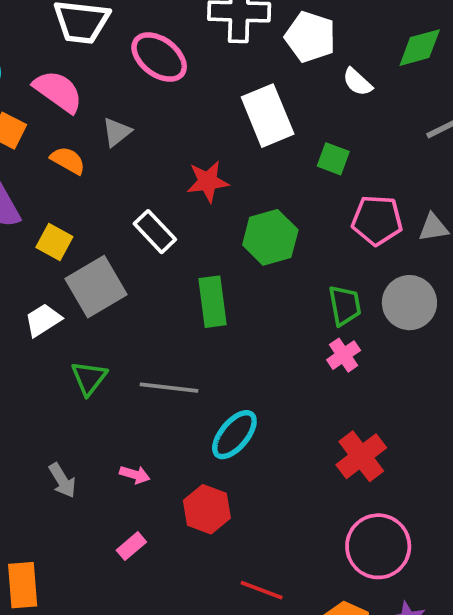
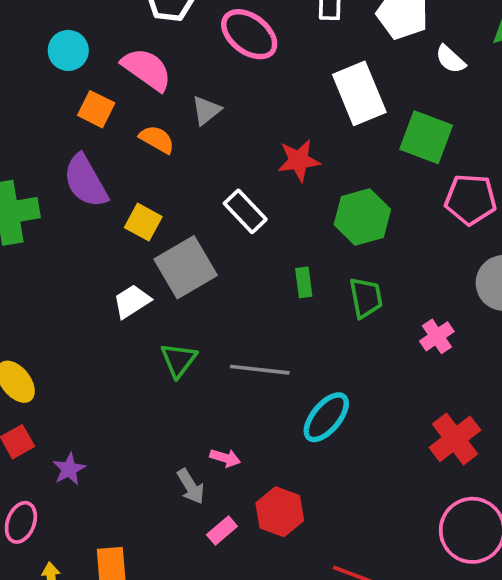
green square: (333, 159) -> (426, 137), size x1.6
green rectangle: (212, 302) -> (304, 282), size x0.6
green trapezoid: (345, 305) -> (366, 298), moved
gray arrow: (62, 480) -> (191, 486), moved
red hexagon: (207, 509) -> (280, 512), moved

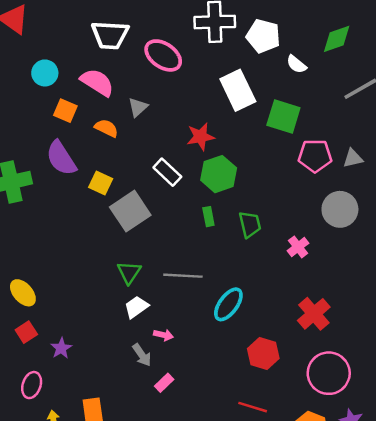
green hexagon: (362, 217) -> (219, 174), moved
white trapezoid: (132, 301) -> (136, 307), moved
red hexagon: (280, 512) -> (263, 354), moved

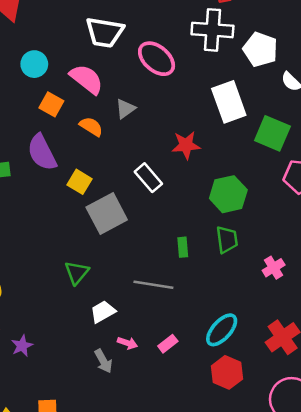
green hexagon: (219, 174) -> (228, 194), moved
green rectangle: (208, 217) -> (183, 247), moved
green triangle: (129, 272) -> (77, 273), moved
cyan ellipse: (228, 304) -> (222, 330), moved
pink rectangle: (164, 383) -> (168, 344), moved

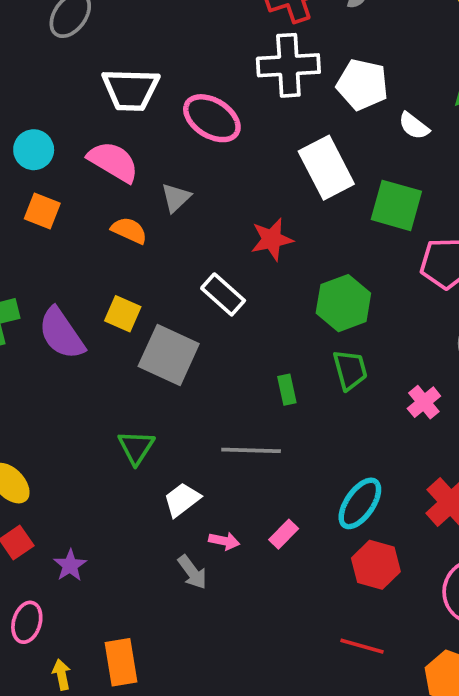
orange square: (51, 104) -> (42, 211), moved
purple semicircle: (42, 152) -> (61, 334), moved
gray square: (107, 214) -> (169, 355), turned -30

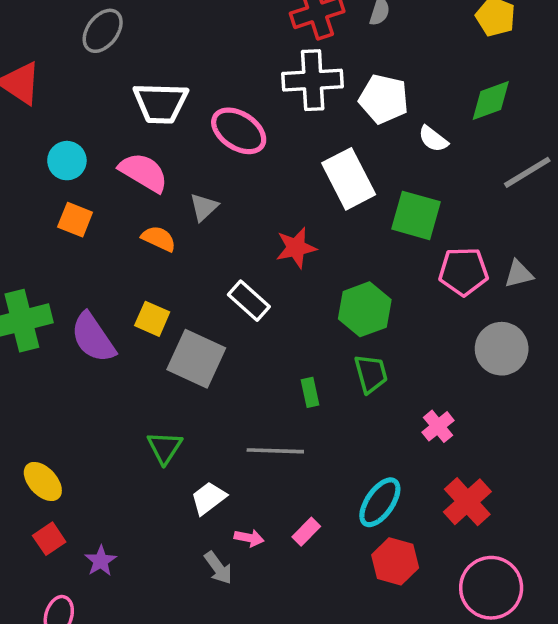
pink cross: (424, 402) -> (438, 426), moved

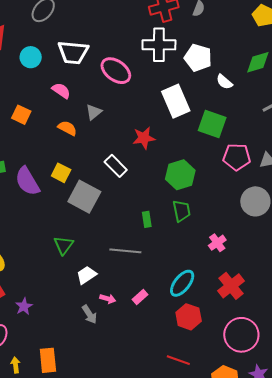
cyan circle: (67, 161) -> (31, 57), moved
pink semicircle: (144, 172) -> (61, 91), size x0.7

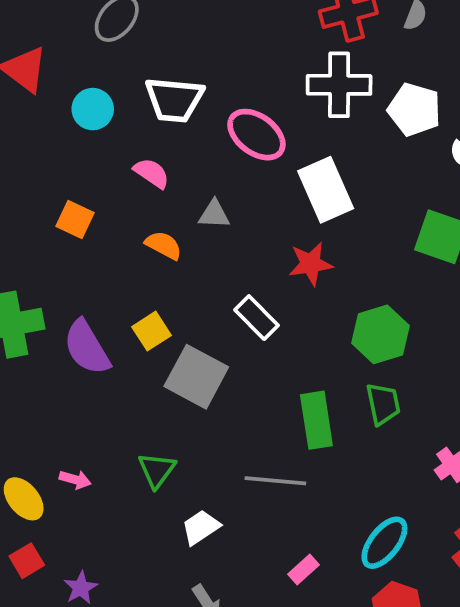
white rectangle: (176, 101) -> (326, 190), moved
gray triangle: (94, 112) -> (214, 214), turned 42
yellow square: (61, 173) -> (152, 331), turned 30
green rectangle: (147, 219) -> (316, 420), size x1.8
pink arrow: (108, 299) -> (75, 480), moved

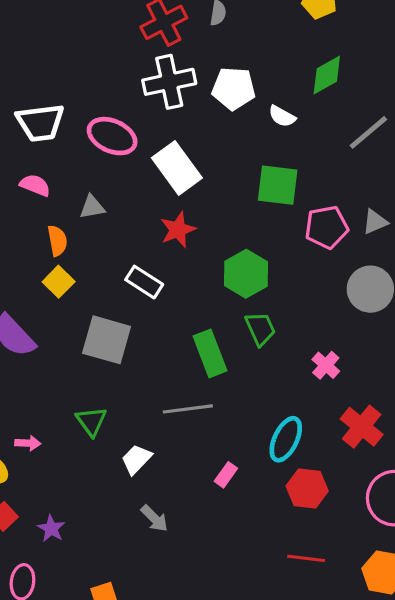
orange semicircle: (164, 245) -> (57, 241), turned 64
yellow square: (152, 331) -> (59, 282), moved

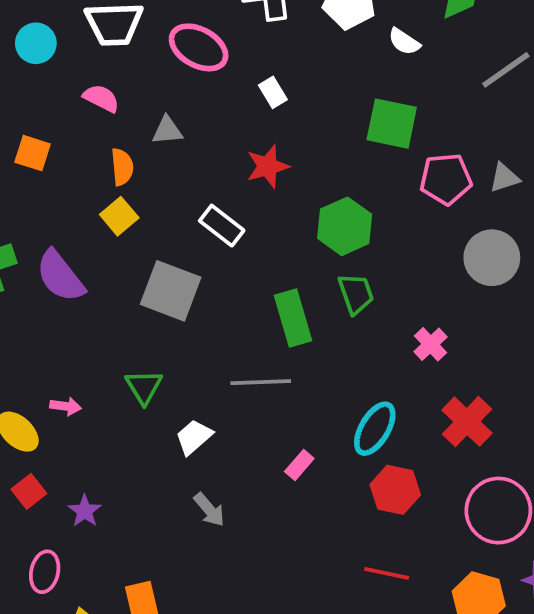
white rectangle: (177, 168) -> (273, 92), size x0.5

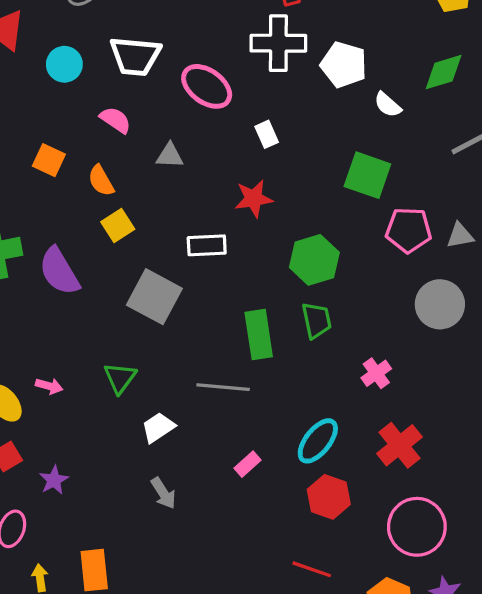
orange semicircle: (122, 167) -> (101, 181), moved, turned 148
white rectangle: (222, 226) -> (207, 245), turned -48

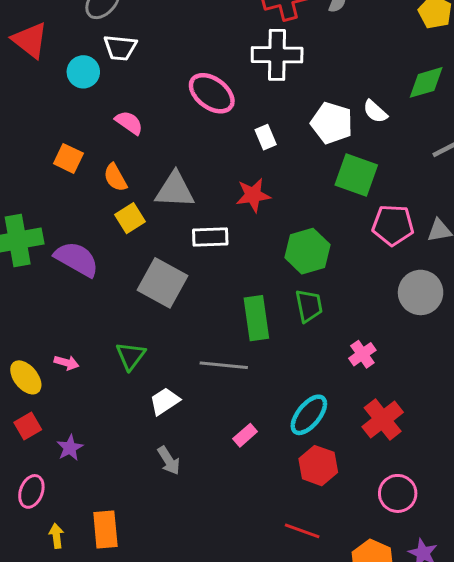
white trapezoid: (135, 56) -> (120, 48), moved, size x0.7
white pentagon: (344, 65) -> (332, 123), moved
gray triangle: (170, 156) -> (175, 190), moved, size x1.6
purple semicircle: (59, 271) -> (77, 259), turned 150
pink circle: (417, 527) -> (398, 493), size x0.7

